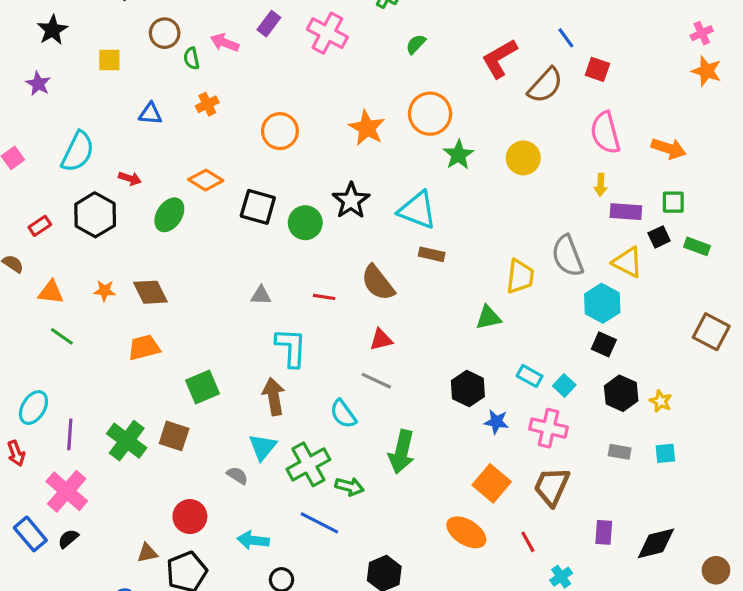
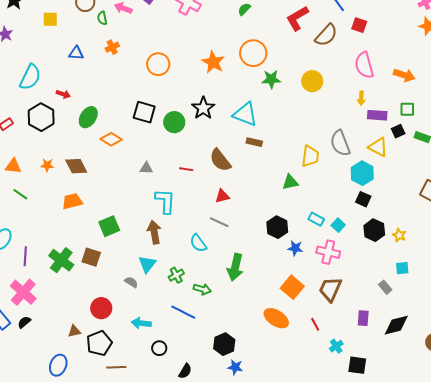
green star: (458, 155) -> (271, 79), turned 30
orange diamond: (206, 180) -> (111, 139), moved
gray rectangle: (620, 452) -> (385, 287), moved, turned 40
green cross: (308, 464) -> (176, 275), size x0.6

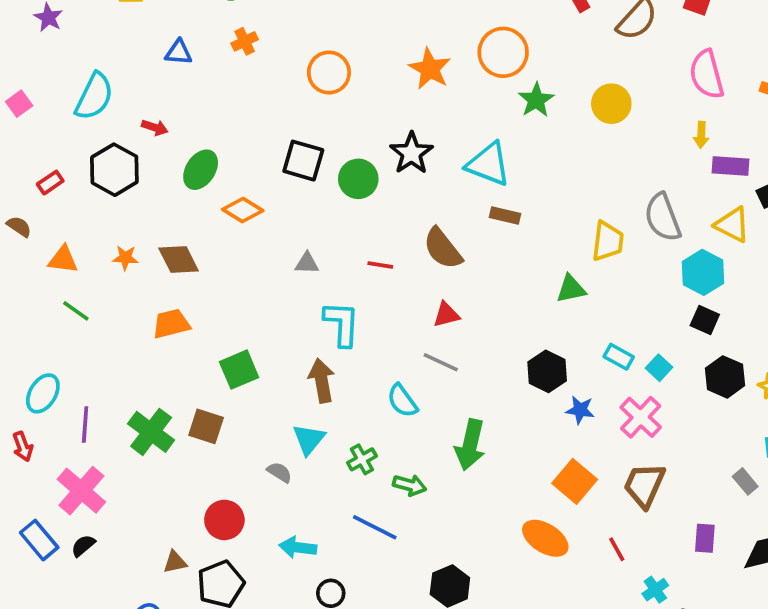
green star: (271, 79) -> (536, 100), turned -30
pink cross: (328, 252) -> (641, 417), turned 30

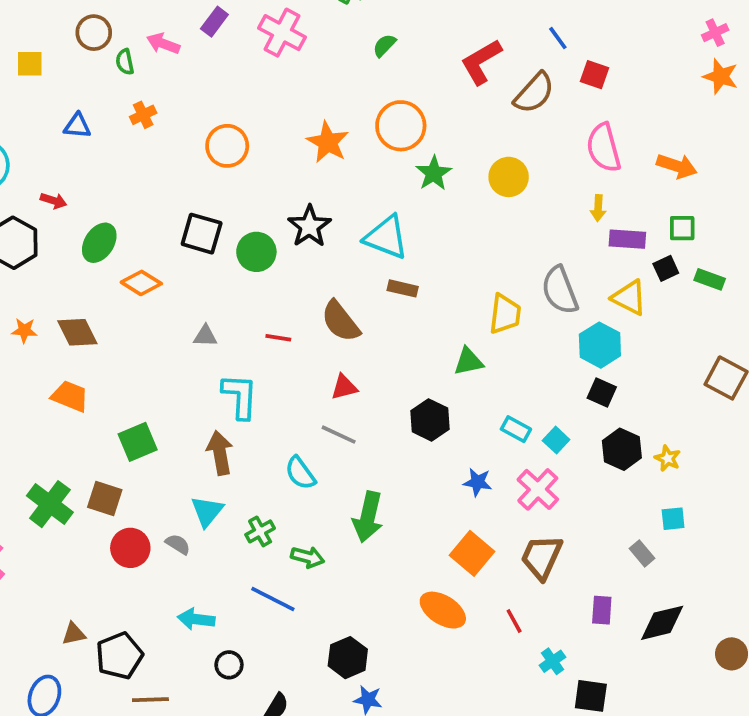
orange trapezoid: (171, 324) -> (70, 396), turned 36
black hexagon: (547, 371) -> (430, 420), moved
red circle: (224, 520) -> (130, 548), moved

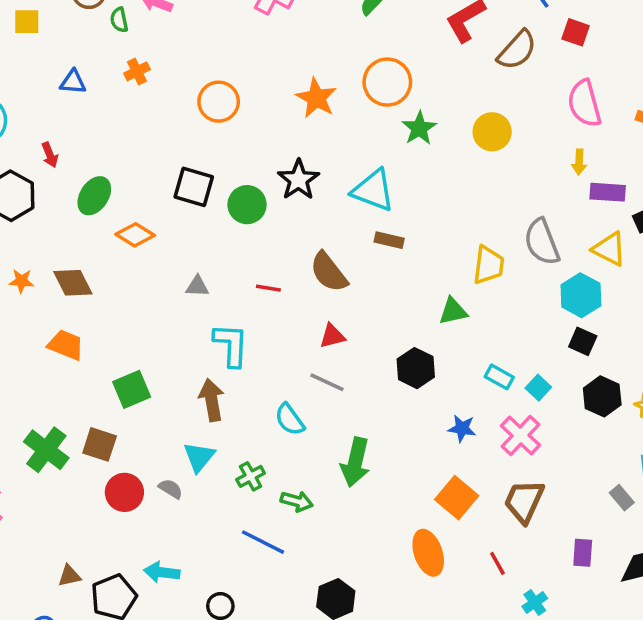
red arrow: (54, 201) -> (50, 155), turned 50
orange ellipse: (443, 610) -> (428, 553), turned 39
cyan arrow: (196, 619) -> (162, 572), moved

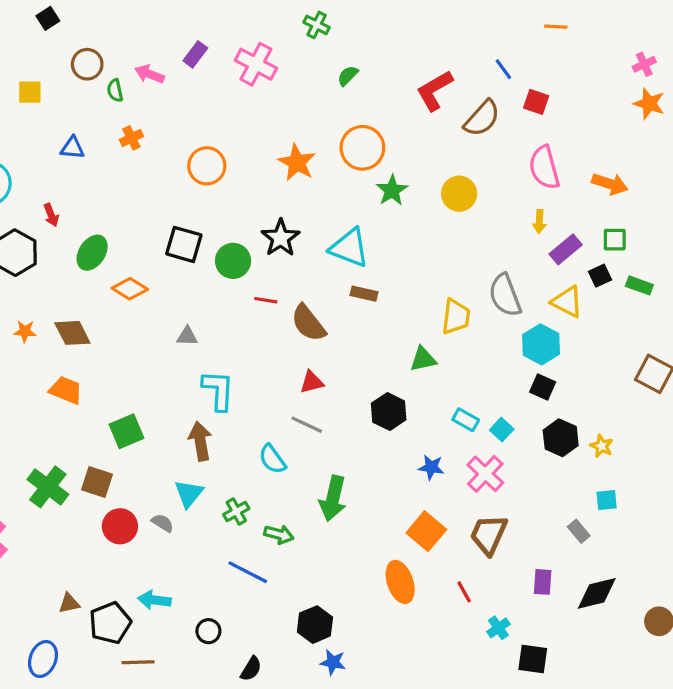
purple rectangle: (608, 192) -> (566, 249), turned -44
red line: (268, 288) -> (266, 300), moved

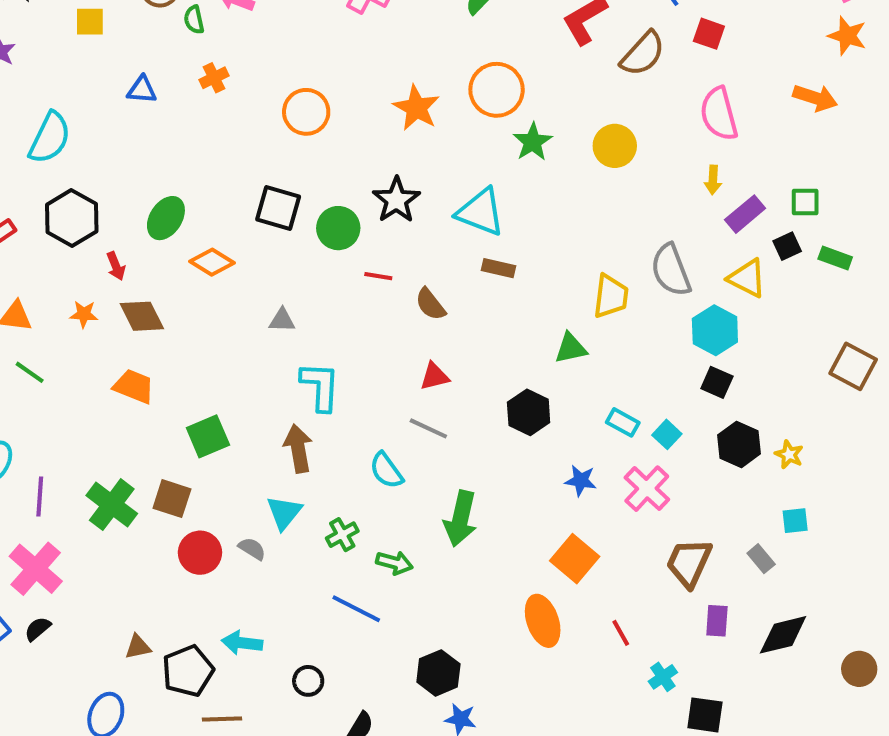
orange arrow: (610, 184) -> (815, 98), moved
red arrow: (51, 215) -> (116, 266), moved
brown semicircle: (308, 323) -> (430, 304), size x0.7
brown trapezoid: (489, 534) -> (689, 563), moved

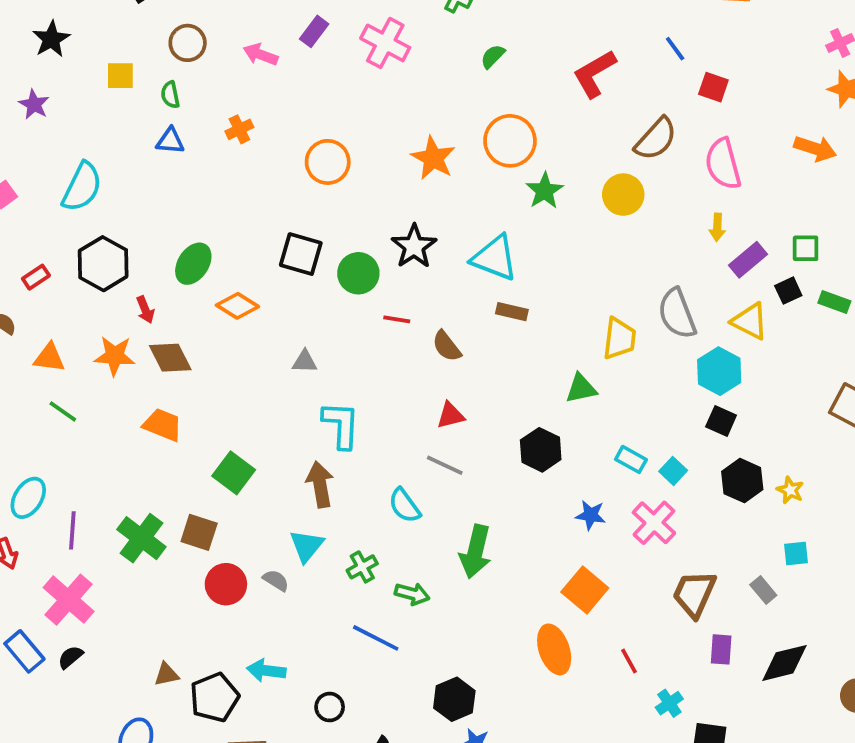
green semicircle: (194, 20) -> (170, 95), moved
brown semicircle: (643, 54) -> (656, 139), moved
orange star: (84, 314) -> (115, 356), size x1.5
green square: (208, 436) -> (234, 473), turned -30

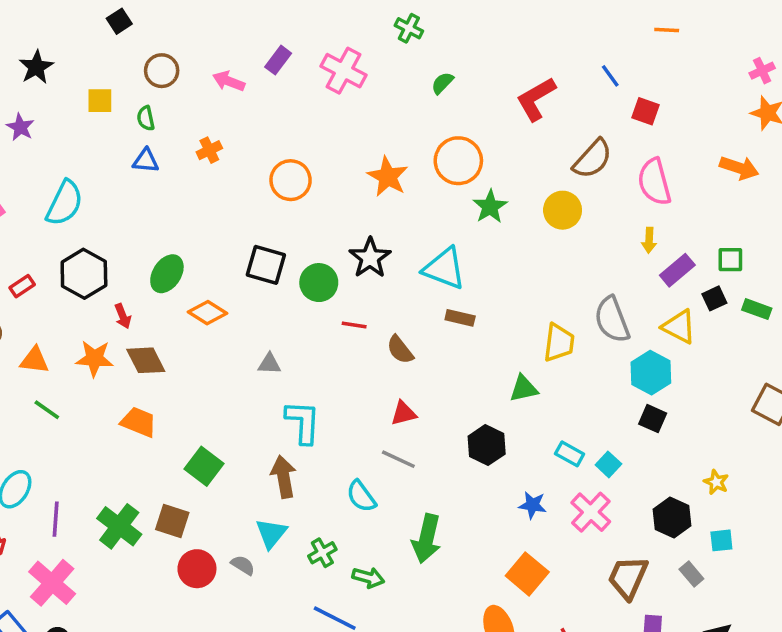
black hexagon: (742, 481) -> (672, 517), moved

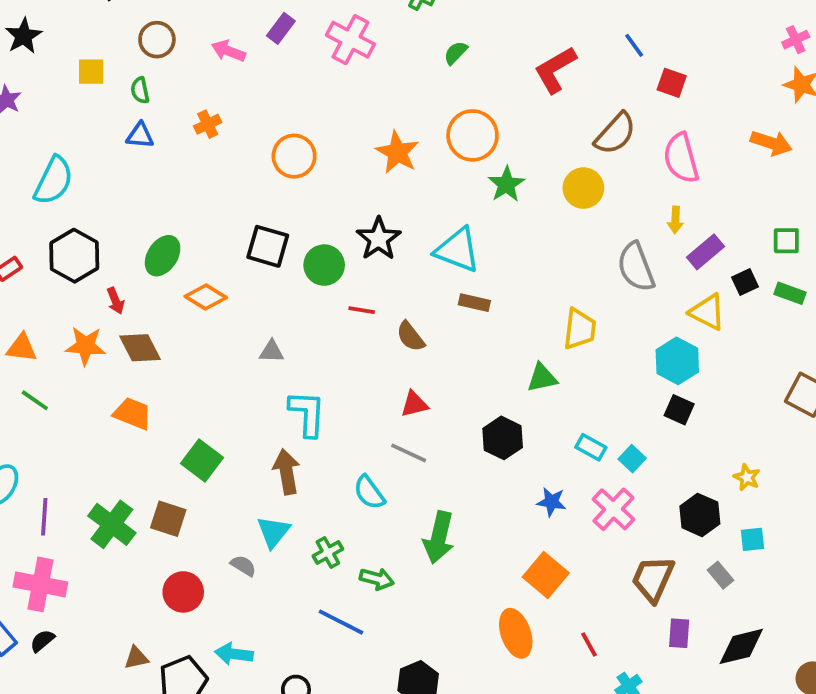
green square: (730, 260) -> (786, 241), moved
gray semicircle: (612, 320) -> (636, 267), moved
red circle: (197, 569) -> (183, 592), moved
pink cross: (52, 583) -> (40, 584), turned -30

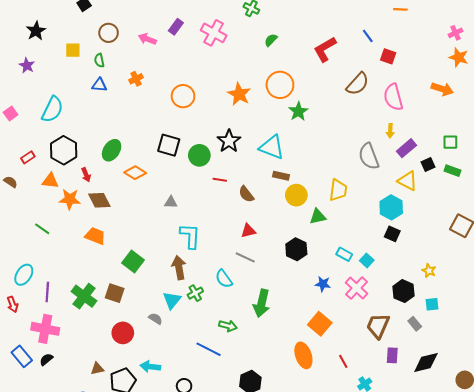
yellow circle: (583, 188) -> (296, 195), moved
orange triangle: (22, 348) -> (50, 181), moved
green cross: (328, 553) -> (195, 293), moved

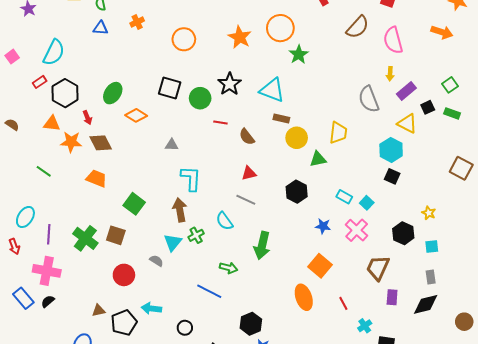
green square: (450, 142) -> (450, 85), turned -35
red rectangle: (28, 157) -> (40, 82), moved
gray rectangle: (415, 324) -> (431, 277), moved, turned 32

